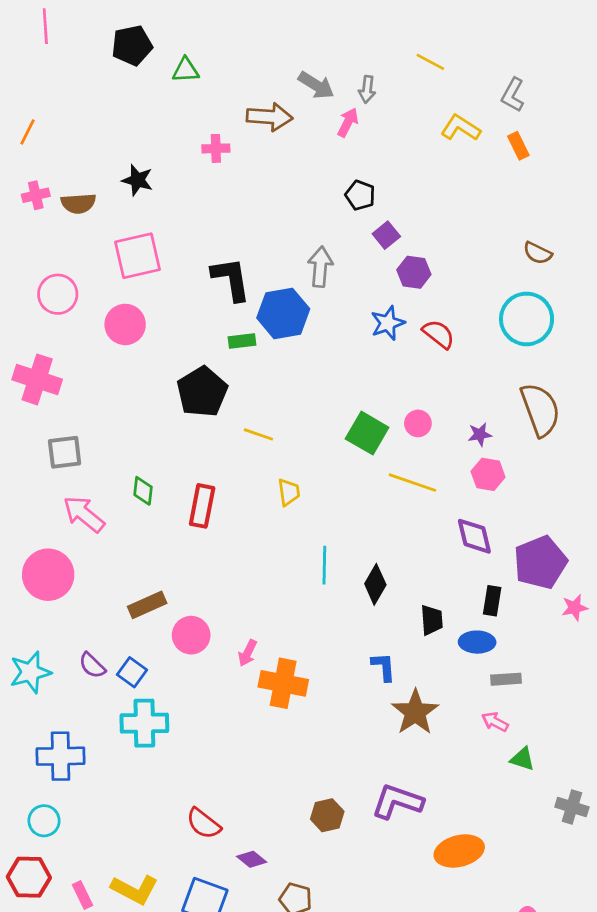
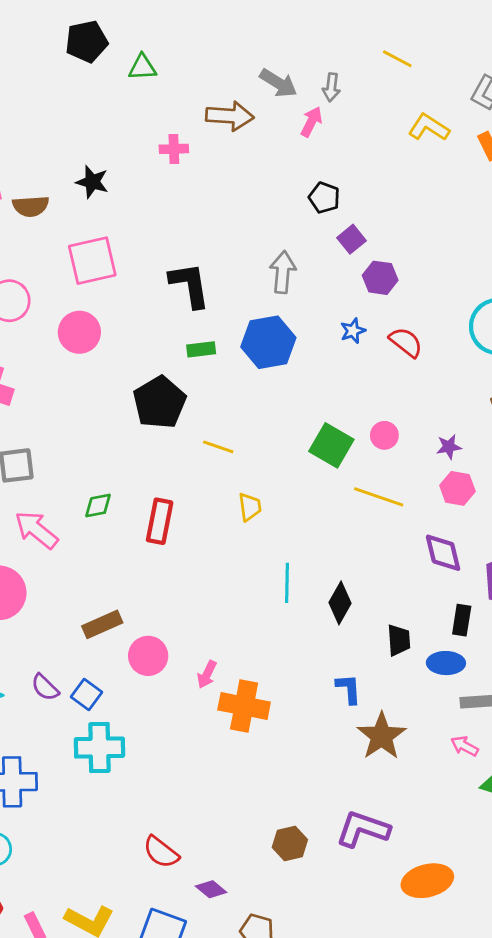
blue hexagon: (283, 313) -> (268, 342), moved
blue star: (388, 323) -> (353, 331), size x0.7
green diamond: (143, 491) -> (98, 506), turned 72

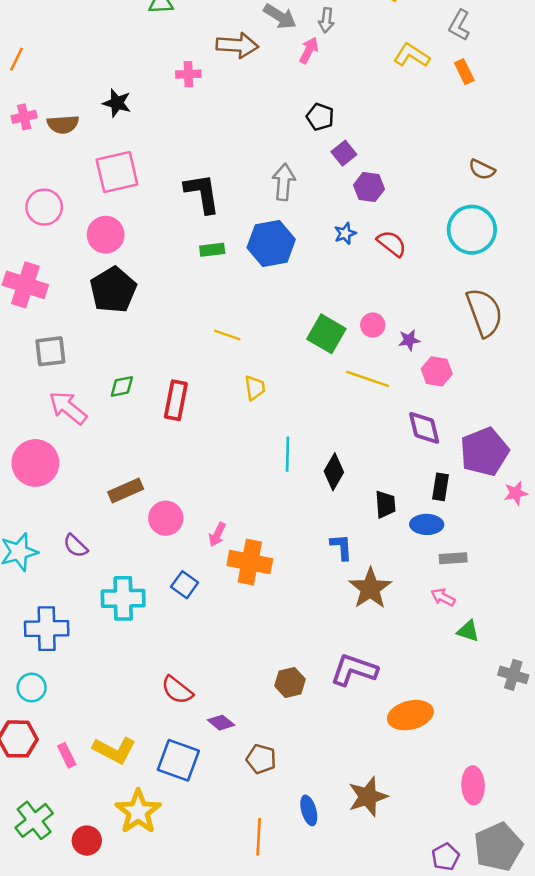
black pentagon: (160, 402) -> (113, 290), moved
purple star: (449, 447) -> (409, 340), moved
blue square: (87, 695) -> (185, 585), moved

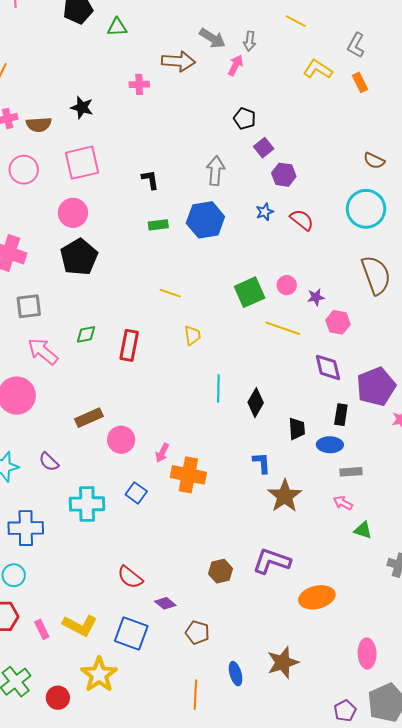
black L-shape: (202, 193) -> (150, 180), size x0.6
pink circle: (44, 207) -> (24, 170), moved
green square: (326, 334) -> (250, 292), turned 36

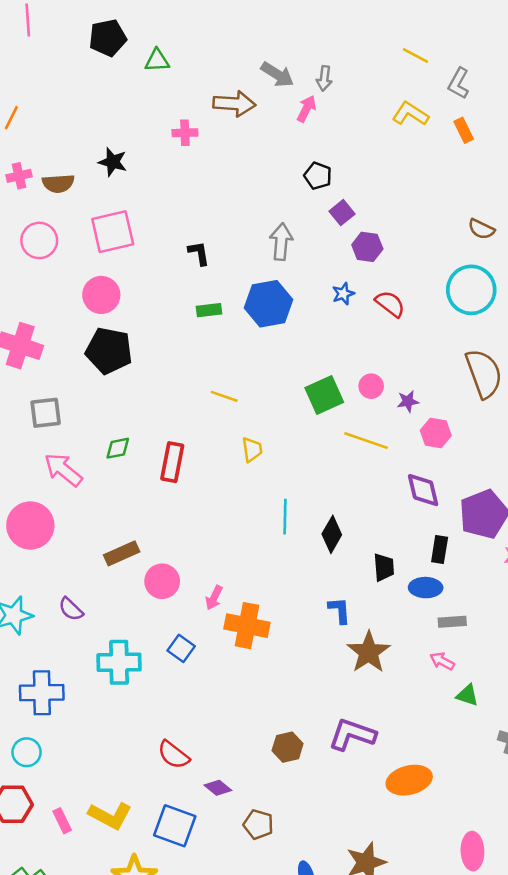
yellow line: (296, 21) -> (415, 56), moved
black pentagon: (79, 257) -> (109, 351), turned -30

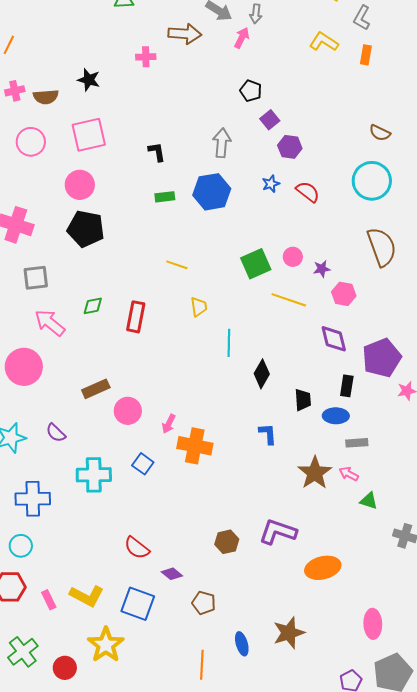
orange rectangle: (464, 130) -> (366, 55), turned 36
cyan line: (285, 517) -> (229, 343), moved
brown star: (369, 652) -> (315, 473), moved

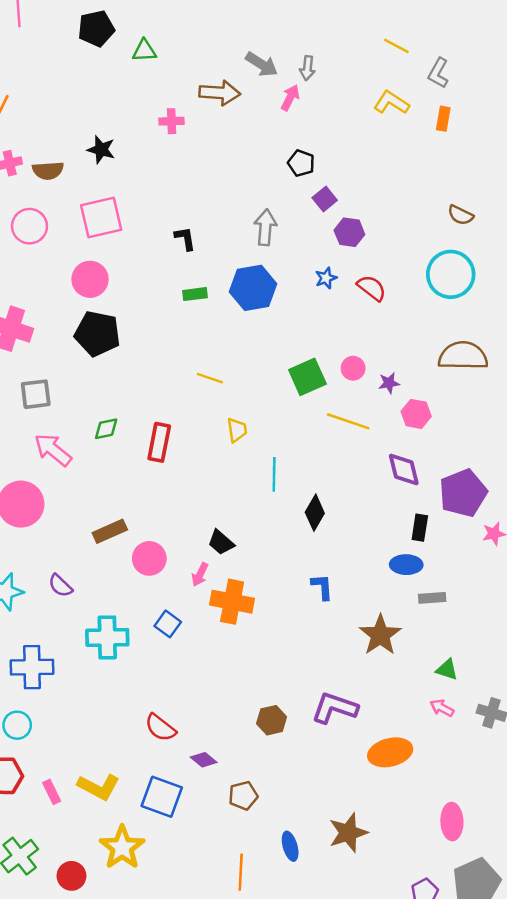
brown semicircle: (382, 247) -> (463, 356), turned -69
black trapezoid: (303, 400) -> (221, 542), moved, turned 135
pink arrow: (349, 474) -> (442, 708), moved
brown pentagon: (204, 603) -> (243, 796), turned -30

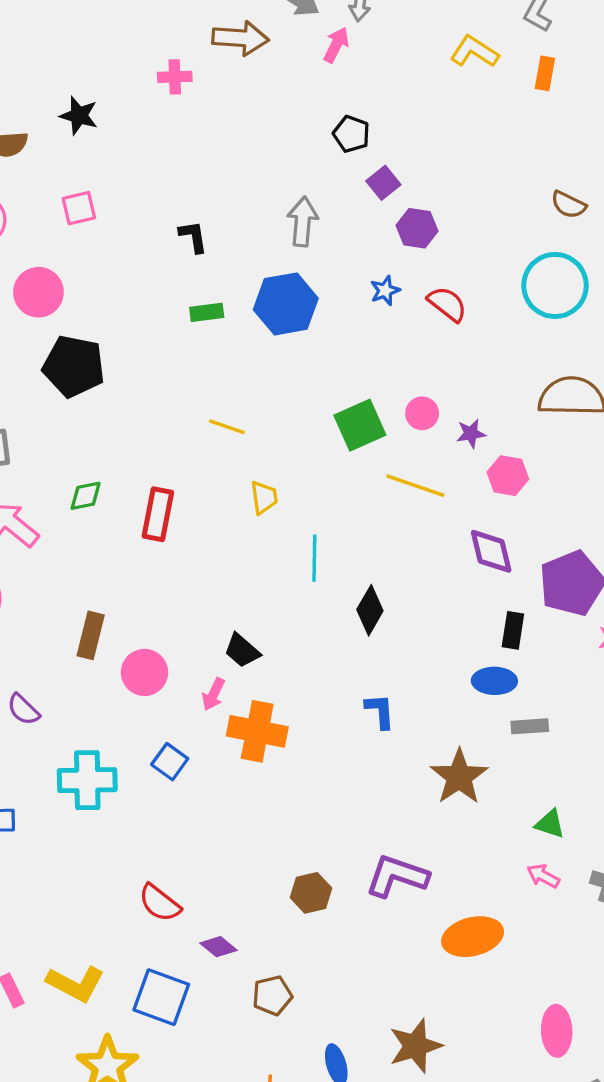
pink square: (101, 218) -> (79, 208), size x0.6
pink circle: (90, 279) -> (38, 292), moved
brown rectangle: (110, 531) -> (91, 635), turned -52

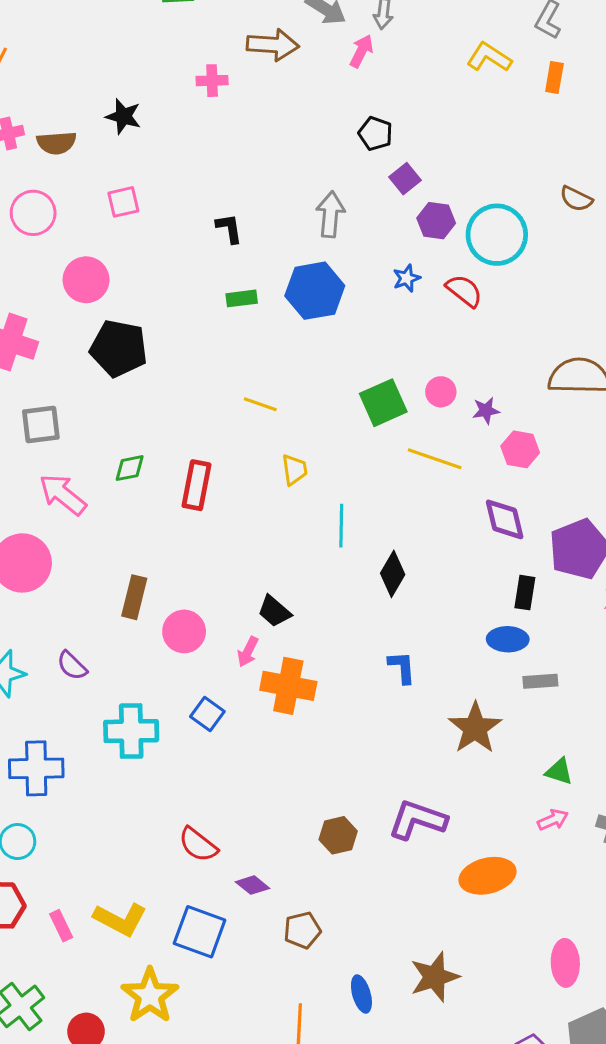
cyan circle: (555, 285) -> (497, 235), moved
pink arrow: (543, 876) -> (553, 820), turned 128

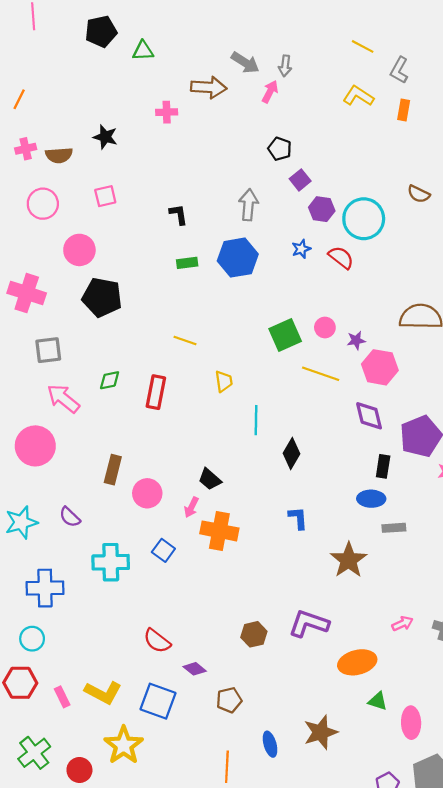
yellow line: (260, 404) -> (185, 340), moved
pink hexagon: (520, 449) -> (380, 367), size x1.4
green triangle: (559, 772) -> (378, 701), moved

